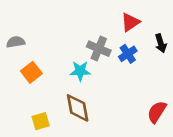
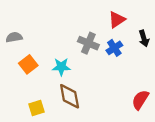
cyan star: (80, 71) -> (61, 67), moved

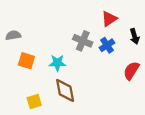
orange square: (28, 64) -> (26, 61), turned -35
red semicircle: (140, 100) -> (131, 71), moved

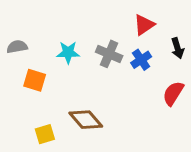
cyan star: (57, 63) -> (68, 52), moved
brown diamond: (65, 90) -> (86, 120), turned -30

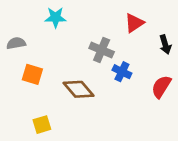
cyan star: (68, 52) -> (55, 17), moved
blue cross: (141, 60) -> (122, 72), moved, turned -30
brown diamond: (86, 120) -> (79, 89), moved

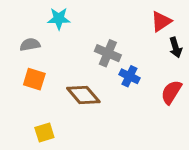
red triangle: (134, 23) -> (161, 21), moved
gray semicircle: (16, 43) -> (30, 45), moved

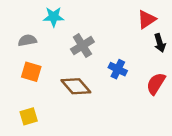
gray cross: (108, 53) -> (82, 46), moved, turned 35
yellow square: (44, 132) -> (29, 116), moved

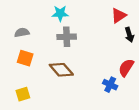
cyan star: (54, 17) -> (60, 13), moved
gray cross: (82, 46) -> (67, 37), turned 30
blue cross: (118, 69) -> (110, 85), moved

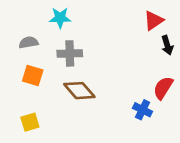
cyan star: (60, 13) -> (60, 18), moved
gray cross: (67, 37) -> (70, 53), moved

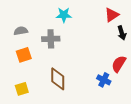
cyan star: (60, 18) -> (64, 15), moved
orange square: (33, 75) -> (24, 55), turned -35
brown diamond: (79, 91) -> (58, 79), moved, turned 40

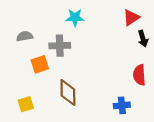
orange square: (24, 55) -> (40, 64), moved
red semicircle: (119, 64) -> (139, 75), turned -36
blue cross: (104, 80) -> (122, 105), moved, turned -32

